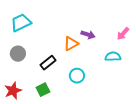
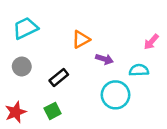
purple arrow: (88, 35) -> (104, 59), moved
orange triangle: (71, 44) -> (81, 39), moved
cyan circle: (77, 76) -> (115, 95), moved, size x1.5

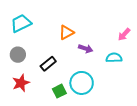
cyan circle: (115, 95) -> (82, 83), moved
green square: (53, 111) -> (59, 91), moved
red star: (16, 112) -> (21, 83), moved

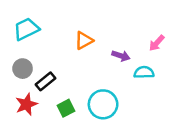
purple arrow: (86, 49) -> (121, 56), moved
black rectangle: (48, 64) -> (46, 81), moved
green square: (59, 91) -> (66, 108), moved

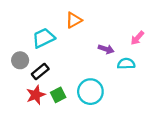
cyan trapezoid: (26, 29) -> (44, 38), moved
orange triangle: (84, 40) -> (74, 20), moved
red star: (26, 104) -> (36, 95), moved

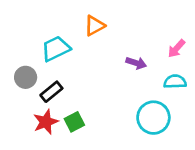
cyan semicircle: (126, 64) -> (175, 82), moved
cyan circle: (90, 92) -> (153, 118), moved

